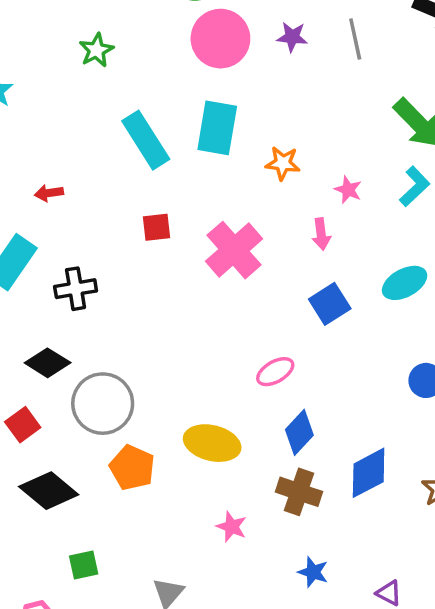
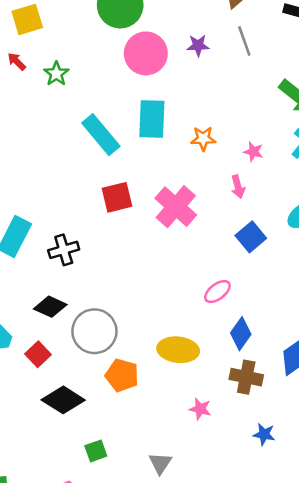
red arrow: (49, 193) -> (17, 61), moved, turned 60
red square: (156, 227) -> (117, 197), size x1.4

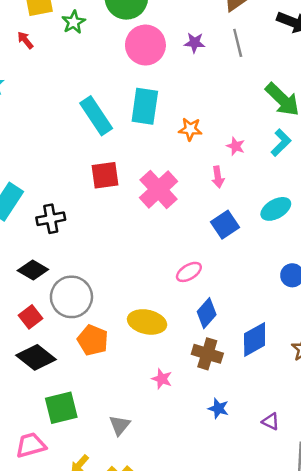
green star: (56, 74) -> (74, 22), moved
red square: (38, 354) -> (30, 317), moved
green square: (96, 451) -> (61, 408), size x1.6

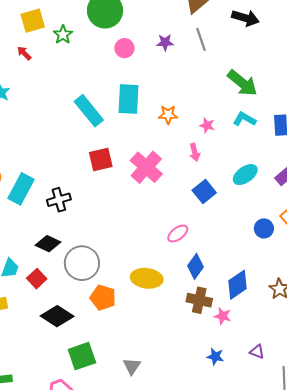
pink circle: (145, 45) -> (124, 48), size x0.6
cyan L-shape: (281, 143) -> (245, 119), turned -100
red square: (30, 317) -> (37, 279), moved
pink star: (162, 379) -> (223, 316), moved
blue star: (218, 408) -> (215, 356), moved

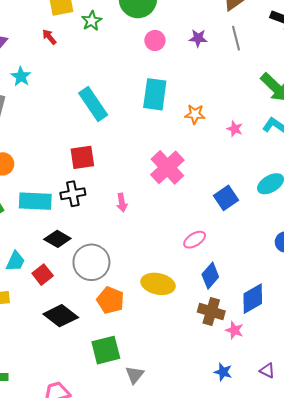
cyan rectangle: (89, 111) -> (93, 104), moved
pink arrow: (195, 152) -> (122, 203), moved
red square: (101, 160) -> (82, 157), moved
cyan rectangle: (21, 189) -> (35, 201), moved, turned 60
green square: (82, 356) -> (106, 350), moved

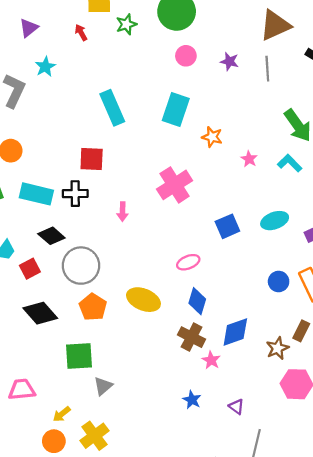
blue diamond: (210, 276) -> (197, 301), turned -35

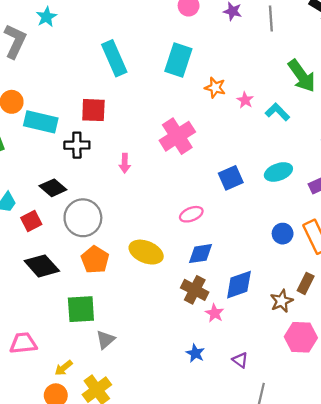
pink star: (249, 159) -> (245, 100), moved
cyan L-shape: (290, 163) -> (277, 112), moved
cyan rectangle: (36, 194) -> (41, 122), moved
blue diamond: (197, 301) -> (200, 254), turned 65

